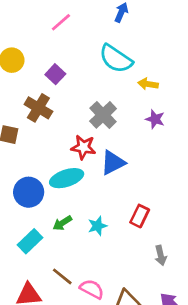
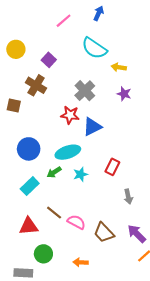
pink line: (61, 22) -> (64, 21), moved
cyan ellipse: (67, 178) -> (68, 152), moved

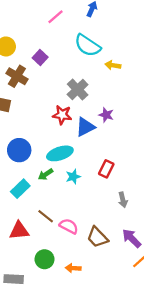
brown cross: (36, 85) -> (17, 76), moved
purple star: (124, 94) -> (106, 115), moved
green circle: (43, 254) -> (45, 259), moved

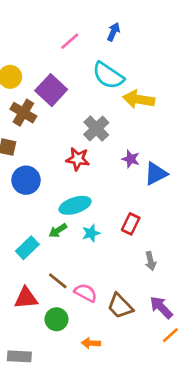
purple square: (40, 58) -> (51, 90), size x1.6
yellow arrow: (113, 65) -> (139, 99), size x1.6
blue triangle: (85, 127) -> (156, 174), moved
blue circle: (19, 150) -> (26, 180), moved
green circle: (45, 259) -> (56, 319), moved

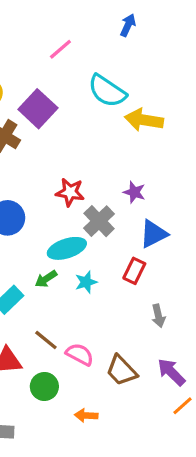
blue arrow: (113, 32) -> (128, 25), moved
gray cross: (96, 129) -> (99, 221), moved
blue triangle: (156, 174) -> (154, 234), moved

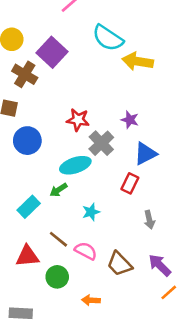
cyan star: (86, 282) -> (91, 212), moved

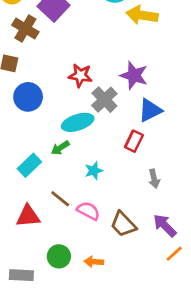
purple star: (130, 120) -> (134, 75), size x1.5
green circle: (57, 277) -> (59, 256), moved

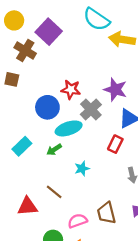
blue circle: (28, 97) -> (47, 107), moved
cyan rectangle: (29, 165) -> (22, 146), moved
pink semicircle: (88, 211) -> (78, 221), moved, turned -48
brown trapezoid: (123, 224) -> (106, 213), turned 30

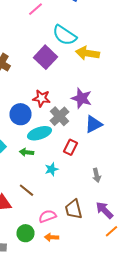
purple square: (49, 32) -> (46, 57), moved
red rectangle: (115, 144) -> (70, 147), moved
green arrow: (54, 150) -> (26, 152), turned 40

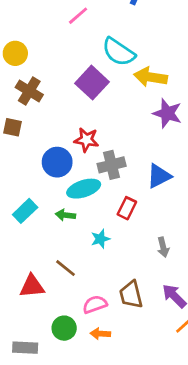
purple star: (82, 98) -> (167, 113), moved
gray cross: (60, 116) -> (112, 165), turned 30

